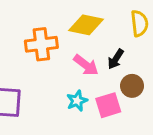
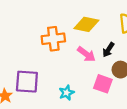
cyan star: (77, 101) -> (67, 93), moved
pink square: (108, 105) -> (103, 84), turned 36

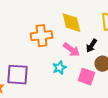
yellow diamond: (86, 24) -> (72, 23), turned 65
cyan star: (67, 93) -> (60, 68), moved

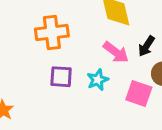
orange cross: (42, 36) -> (52, 32), moved
purple square: (18, 75) -> (61, 77), moved, size x0.7

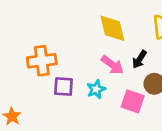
orange cross: (52, 32) -> (42, 61), moved

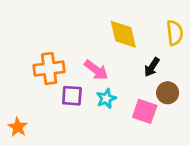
pink arrow: (112, 65) -> (96, 70), moved

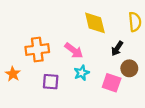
purple square: (72, 96) -> (51, 82), moved
orange star: (18, 127) -> (13, 74), moved

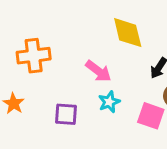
orange cross: (37, 49) -> (34, 56), moved

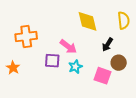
purple square: (66, 114) -> (52, 61), moved

